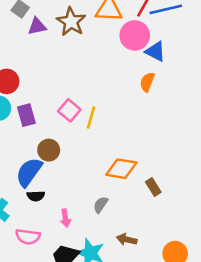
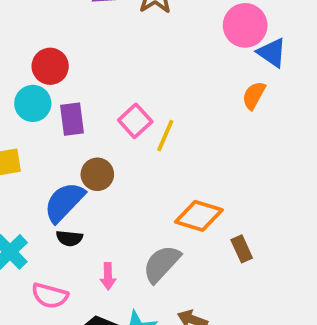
gray semicircle: (101, 205) -> (162, 264), size x1.6

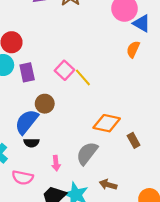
yellow line: (165, 136) -> (83, 77), turned -60

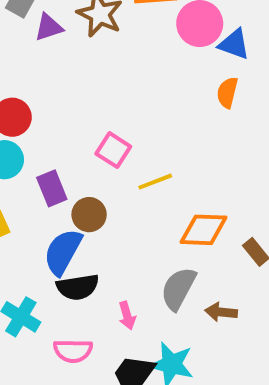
purple rectangle: (27, 72) -> (52, 188), moved
yellow line: (83, 77) -> (155, 182), moved, turned -60
black semicircle: (31, 143) -> (78, 287), size x1.5
brown arrow: (108, 185) -> (221, 312), moved

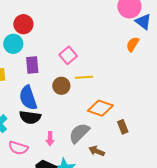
brown circle: (89, 215) -> (61, 86), moved
blue semicircle: (63, 252) -> (28, 98), turned -65

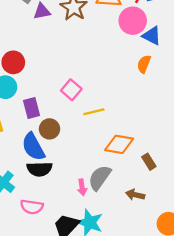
brown circle: (61, 86) -> (50, 129), moved
pink arrow: (50, 139) -> (82, 187), moved
brown arrow: (97, 151) -> (135, 195), moved

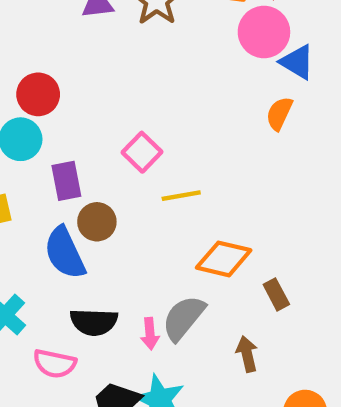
black semicircle: (39, 169) -> (94, 322), moved
brown arrow: (135, 195) -> (247, 354), turned 60

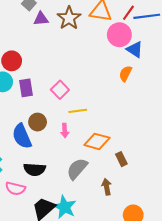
purple rectangle: (66, 181) -> (26, 88), moved
pink arrow: (150, 334) -> (65, 131), moved

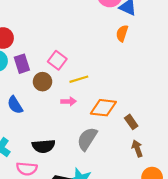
brown circle: (38, 122) -> (42, 82), moved
pink arrow: (65, 131) -> (69, 101), turned -80
blue semicircle: (22, 136) -> (15, 105), moved, size x0.7
brown arrow: (107, 187) -> (137, 148), moved

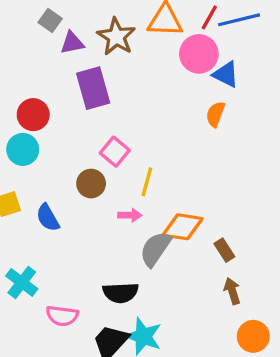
purple rectangle: (22, 64) -> (93, 88), moved, size x1.4
yellow line: (79, 79) -> (147, 182), turned -60
gray semicircle: (87, 139) -> (155, 249), moved
black semicircle: (44, 146) -> (121, 293), moved

